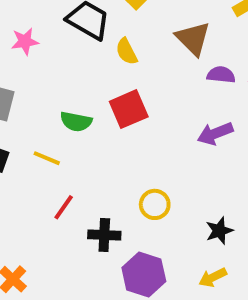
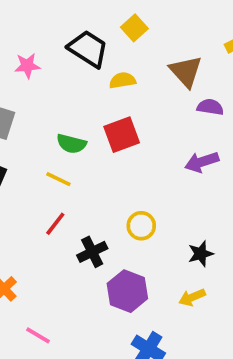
yellow semicircle: (127, 52) -> (123, 80), turned 105
yellow line: (47, 158) -> (58, 179), moved
black cross: (104, 235) -> (92, 252), turned -32

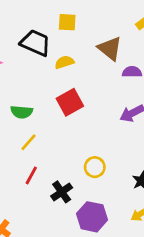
yellow square: (134, 28) -> (67, 22), turned -36
green semicircle: (71, 144) -> (22, 112), moved
yellow line: (58, 179) -> (28, 142), turned -66

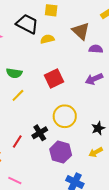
red square: (70, 102) -> (54, 79), moved
yellow circle: (95, 167) -> (65, 116), size x1.5
red line: (31, 175) -> (17, 141), moved

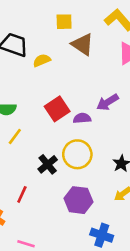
yellow square: (51, 10) -> (64, 22), moved
purple semicircle: (96, 49) -> (82, 118), moved
black cross: (40, 133) -> (48, 164), moved

